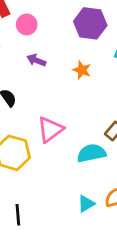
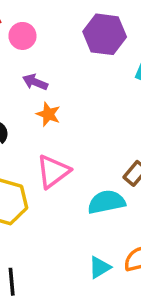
orange star: (82, 70) -> (48, 114), moved

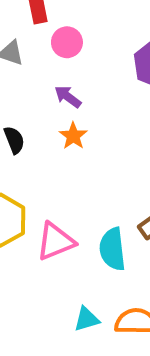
pink triangle: (53, 172) -> (55, 241), moved
cyan semicircle: (106, 202) -> (112, 249), turned -99

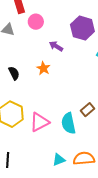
purple arrow: (68, 97) -> (56, 46), moved

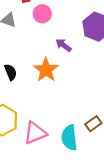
orange star: (43, 68) -> (46, 70), size x1.5

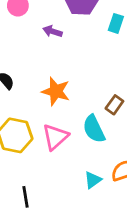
orange star: (46, 70) -> (56, 91), moved

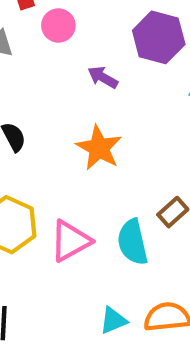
orange star: (56, 91) -> (99, 148), moved

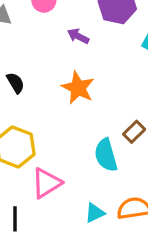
pink triangle: (70, 241) -> (46, 183), moved

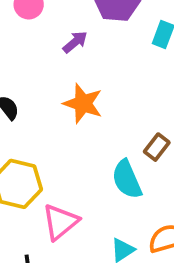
purple arrow: (78, 36) -> (75, 42), turned 120

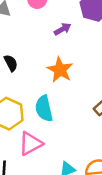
cyan semicircle: (127, 179) -> (44, 108), moved

